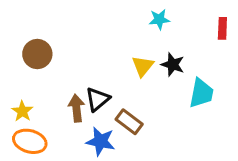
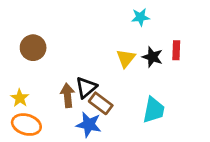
red rectangle: (222, 28) -> (176, 50), moved
cyan trapezoid: (201, 93) -> (154, 110), moved
brown rectangle: (129, 122) -> (101, 103), moved

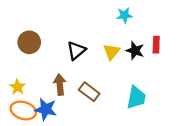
black triangle: (86, 87) -> (76, 51), moved
blue star: (89, 125) -> (46, 109), moved

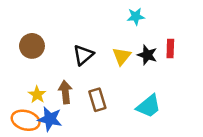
yellow star: (17, 87) -> (37, 95), moved
brown rectangle: (89, 92) -> (97, 100), turned 36
cyan trapezoid: (136, 98) -> (149, 106), turned 40

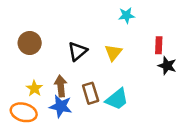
black star: (147, 55) -> (167, 66), moved
cyan trapezoid: (149, 106) -> (117, 99), moved
blue star: (50, 119) -> (61, 106), moved

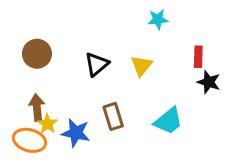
brown arrow: (61, 86) -> (37, 107), moved
yellow star: (34, 88) -> (47, 124), moved
cyan trapezoid: (117, 99) -> (168, 121), moved

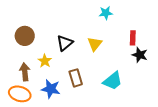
yellow star: (47, 124) -> (45, 61), moved

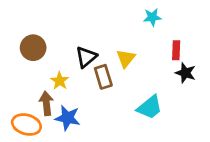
cyan star: (106, 13) -> (152, 17), moved
brown arrow: (25, 72) -> (46, 103), moved
brown rectangle: (76, 78) -> (103, 77), moved

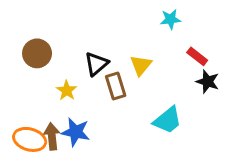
red rectangle: (176, 50) -> (197, 56), turned -54
brown arrow: (46, 103) -> (52, 136), moved

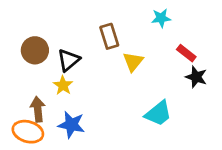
black triangle: (96, 64) -> (69, 60), moved
brown rectangle: (116, 86) -> (109, 36), moved
brown arrow: (52, 136) -> (38, 109), moved

